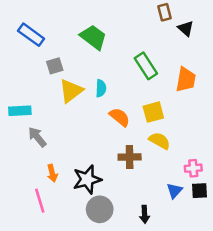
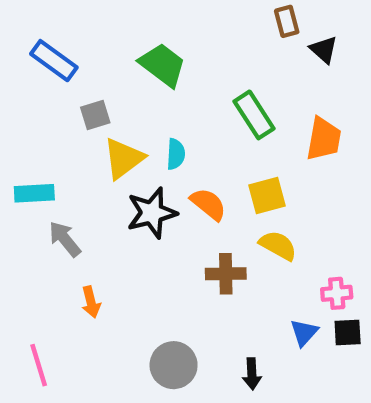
black star: (87, 179) -> (152, 213), moved
pink line: (40, 201) -> (39, 365), moved

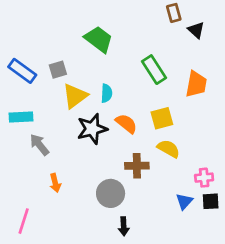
blue rectangle: (54, 61) -> (22, 71), moved
pink line: (39, 365) -> (24, 221), turned 35
gray circle: (174, 365) -> (111, 193), moved
black arrow: (252, 374) -> (124, 226), moved

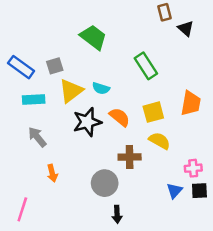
orange trapezoid: (196, 84) -> (191, 103), moved
cyan semicircle: (107, 93) -> (101, 88), turned 105
cyan rectangle: (21, 117) -> (34, 100), moved

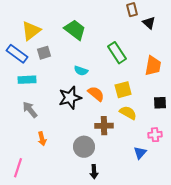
yellow triangle: (71, 91) -> (31, 31), moved
orange trapezoid: (191, 103) -> (153, 66), moved
black square: (199, 191) -> (160, 103), moved

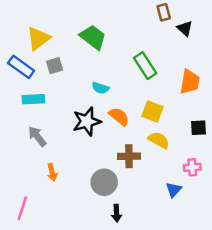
yellow square: (123, 90) -> (153, 112), turned 36

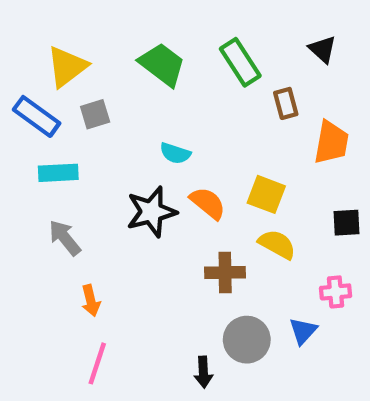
brown rectangle: (164, 12) -> (286, 103), moved
green rectangle: (145, 66) -> (240, 62), moved
gray circle: (104, 182) -> (247, 340), moved
pink line: (22, 208) -> (97, 363), moved

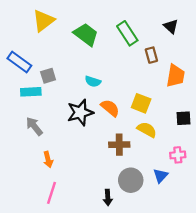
yellow triangle: (67, 67) -> (43, 21), moved
gray square: (95, 114) -> (48, 76), moved

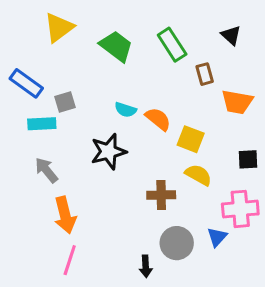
orange trapezoid: (175, 76) -> (237, 102), turned 90
orange semicircle: (110, 108) -> (158, 119), moved
pink cross: (178, 155) -> (240, 209), size x1.6
orange arrow: (48, 160) -> (65, 215), size x1.6

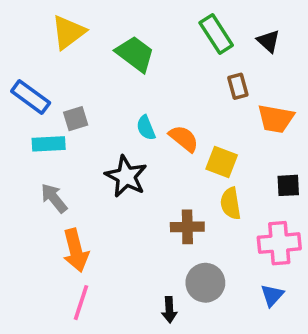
green rectangle: (172, 45) -> (216, 34), moved
cyan semicircle: (126, 110) -> (146, 128), turned 50
black star: (108, 152) -> (126, 176), turned -30
yellow semicircle: (198, 175) -> (231, 203), turned -128
blue triangle: (217, 237) -> (272, 295), moved

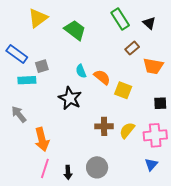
brown rectangle: (238, 86) -> (132, 48), turned 64
gray arrow: (54, 198) -> (19, 114), moved
yellow semicircle: (231, 203) -> (127, 130), moved, turned 48
gray circle: (205, 283) -> (97, 167), moved
black arrow: (169, 310) -> (68, 172), moved

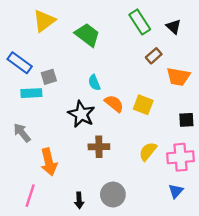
orange semicircle: (102, 77) -> (114, 104), moved
brown cross: (104, 126) -> (99, 147), moved
pink line: (45, 168) -> (30, 196), moved

